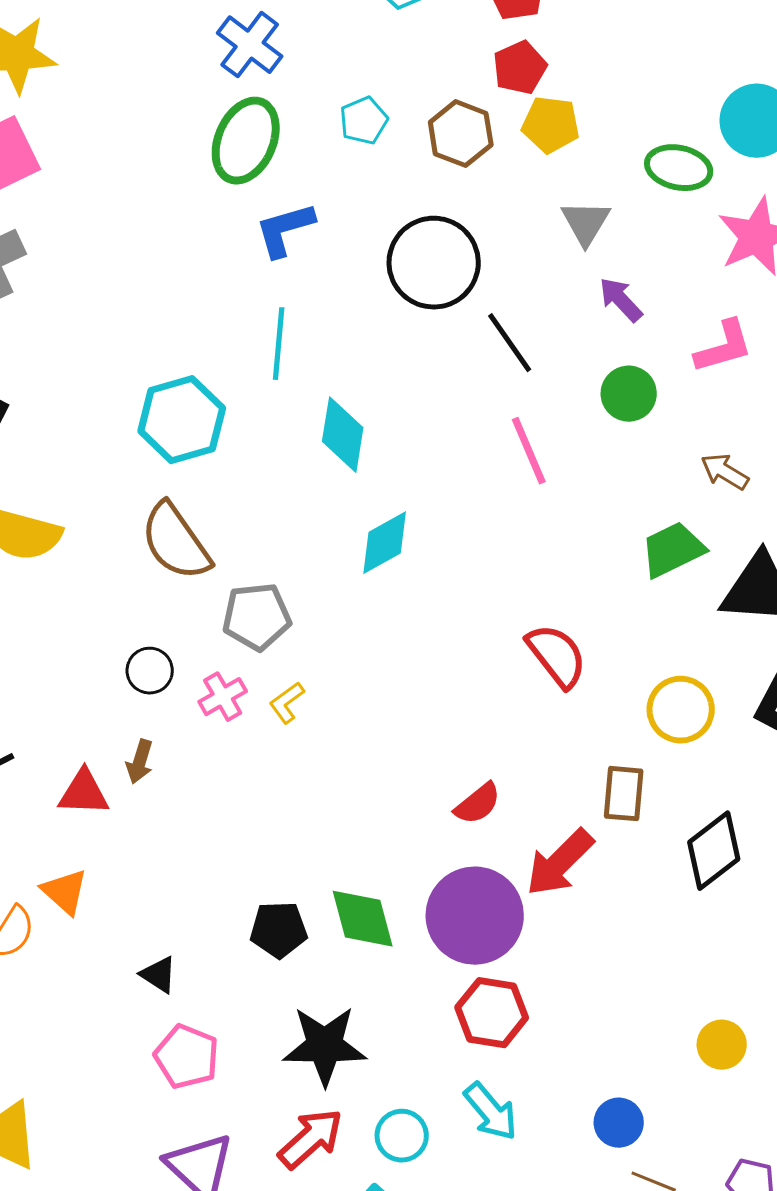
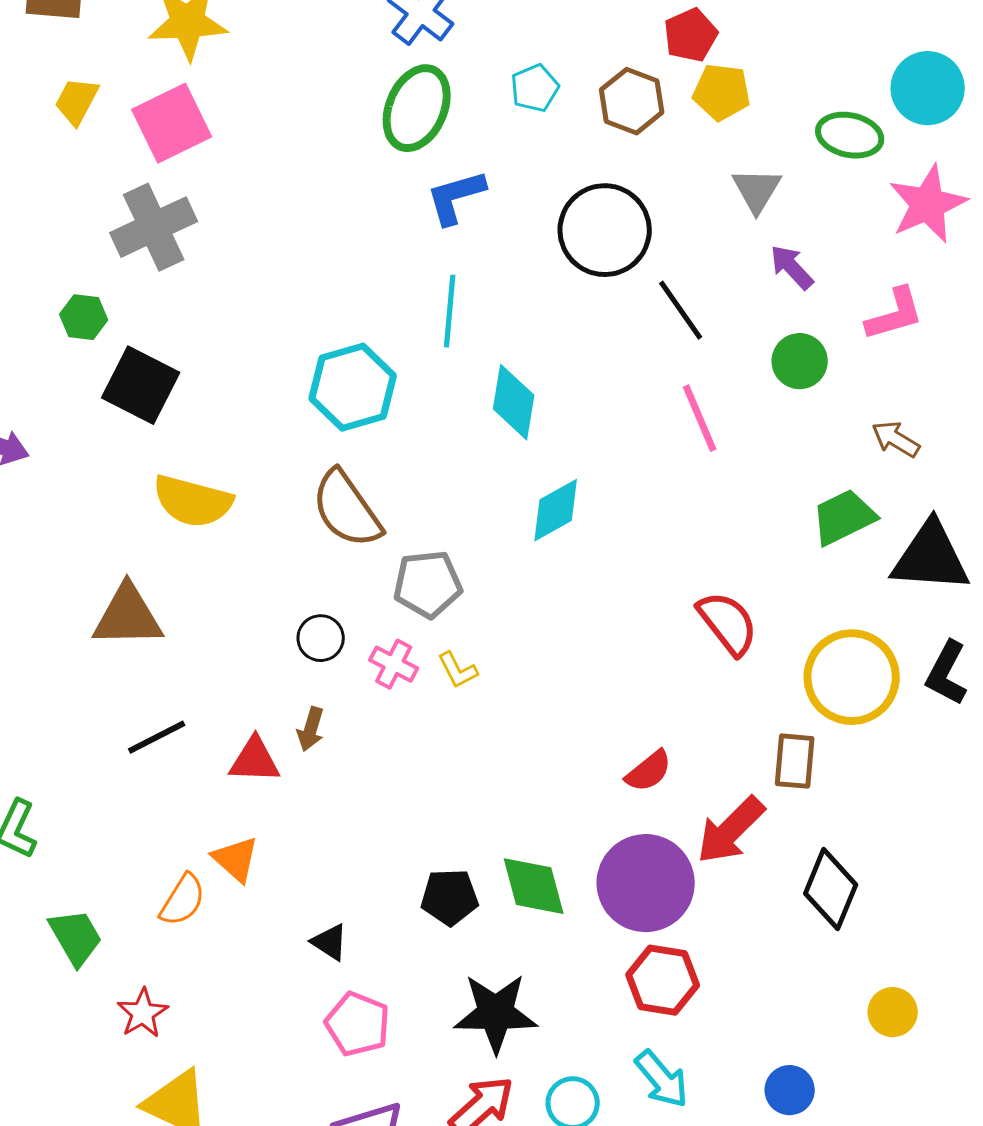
pink cross: (223, 697) -> (394, 664), turned -33
yellow L-shape: (287, 703) -> (458, 670), turned -81
yellow circle: (681, 710) -> (852, 677), size x1.4
black diamond: (714, 851) -> (831, 889), moved, turned -30

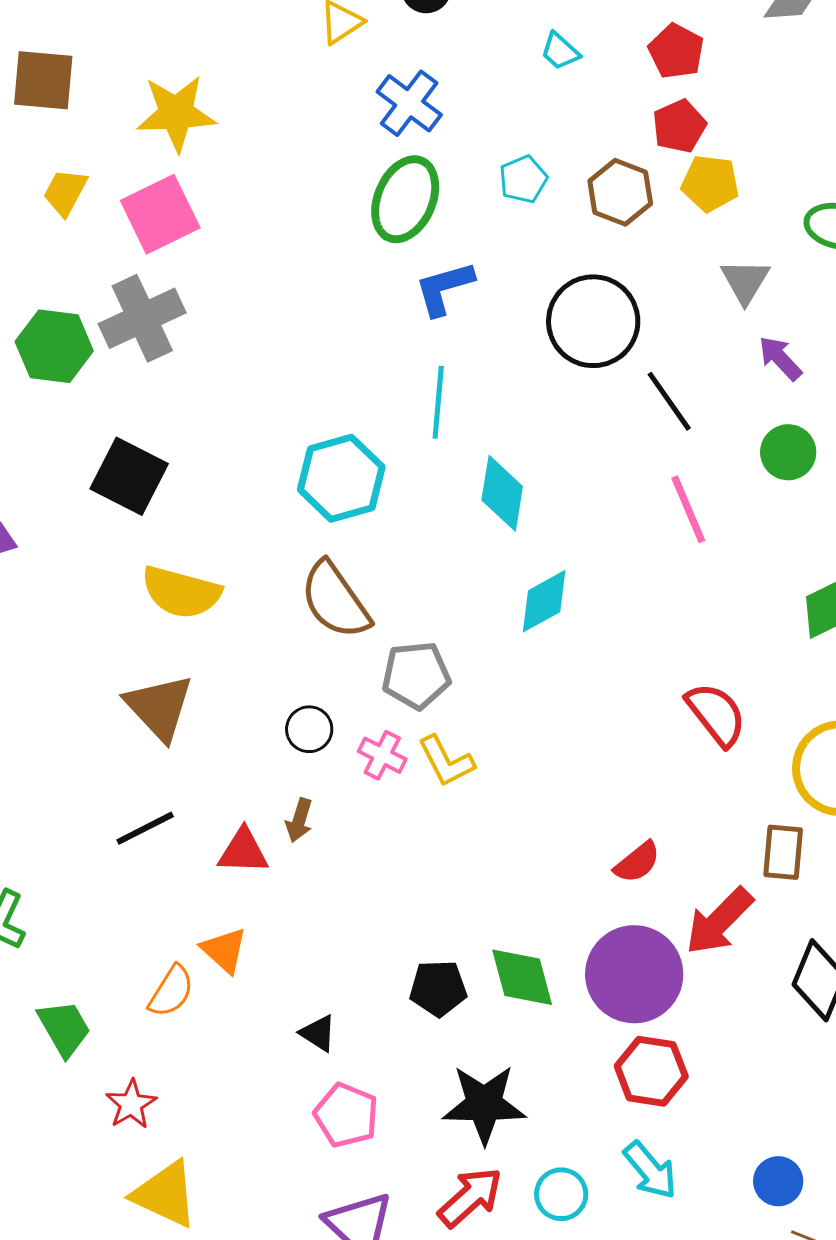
green hexagon: (84, 317) -> (54, 346), moved, size x1.6
brown triangle: (128, 616) -> (159, 707), moved, turned 48
yellow L-shape: (458, 670) -> (446, 761), size x1.4

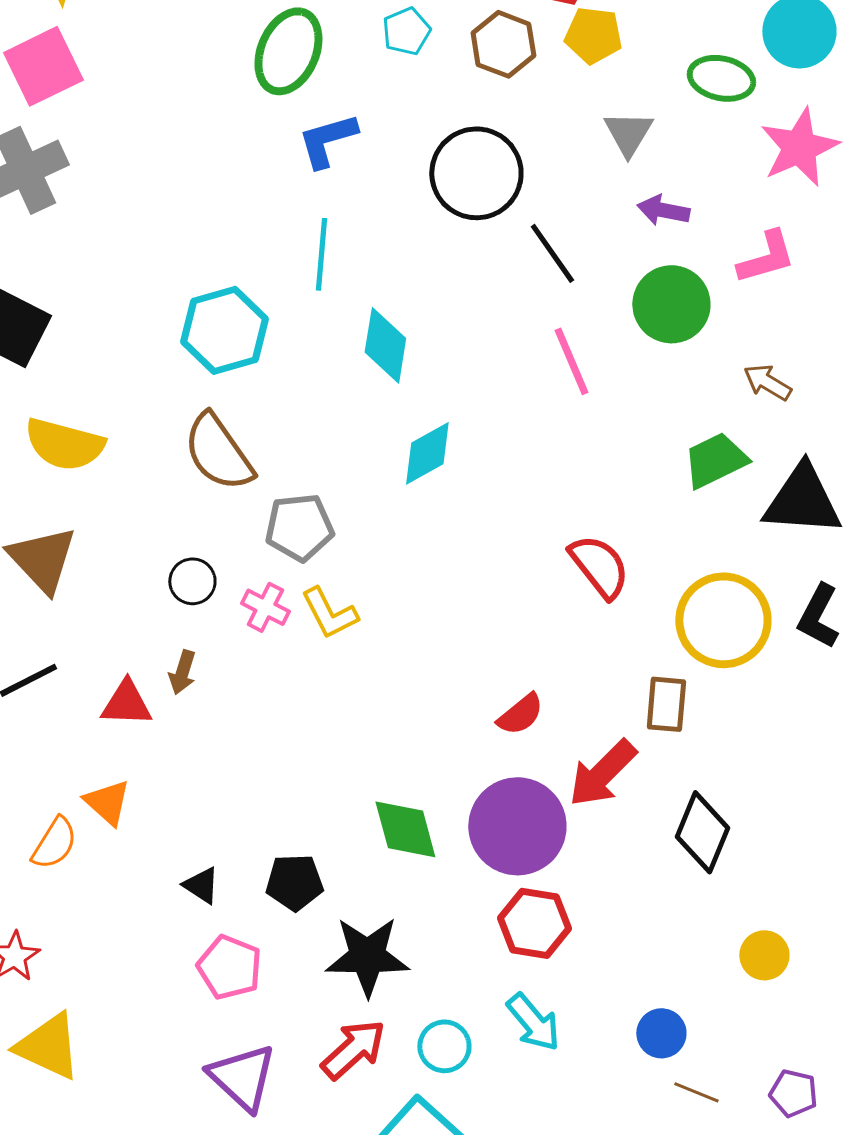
purple arrow: (780, 358) -> (663, 210), turned -36
green circle: (788, 452) -> (671, 304), size x1.4
black pentagon: (438, 988) -> (294, 882), moved

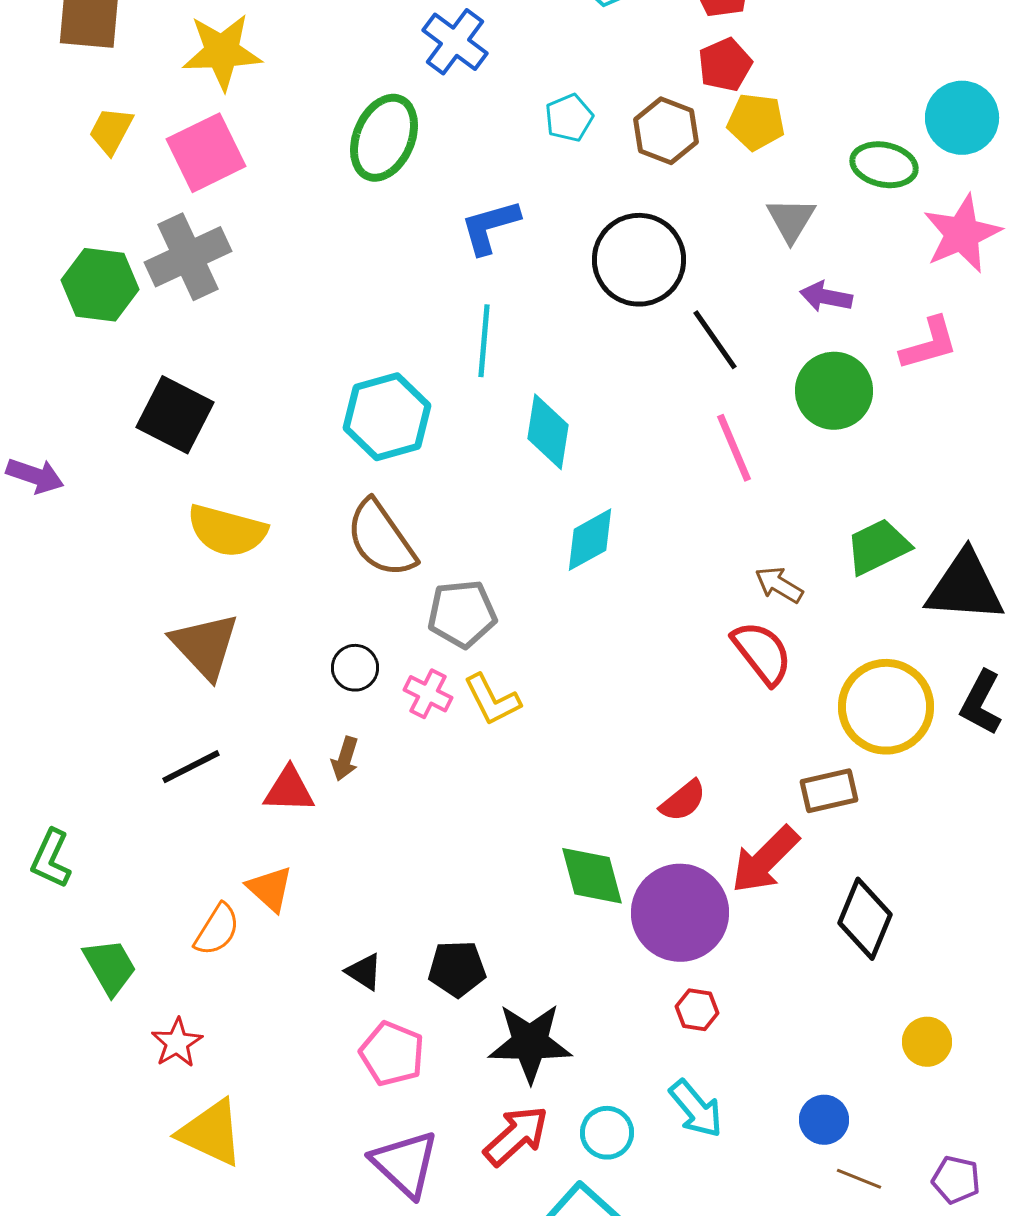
green ellipse: (288, 51) -> (384, 138), moved
brown arrow: (767, 382) -> (779, 585), moved
brown rectangle: (666, 704) -> (829, 791), turned 72
green diamond: (405, 829) -> (592, 876), moved
red hexagon: (534, 923) -> (697, 1010), size x0.6

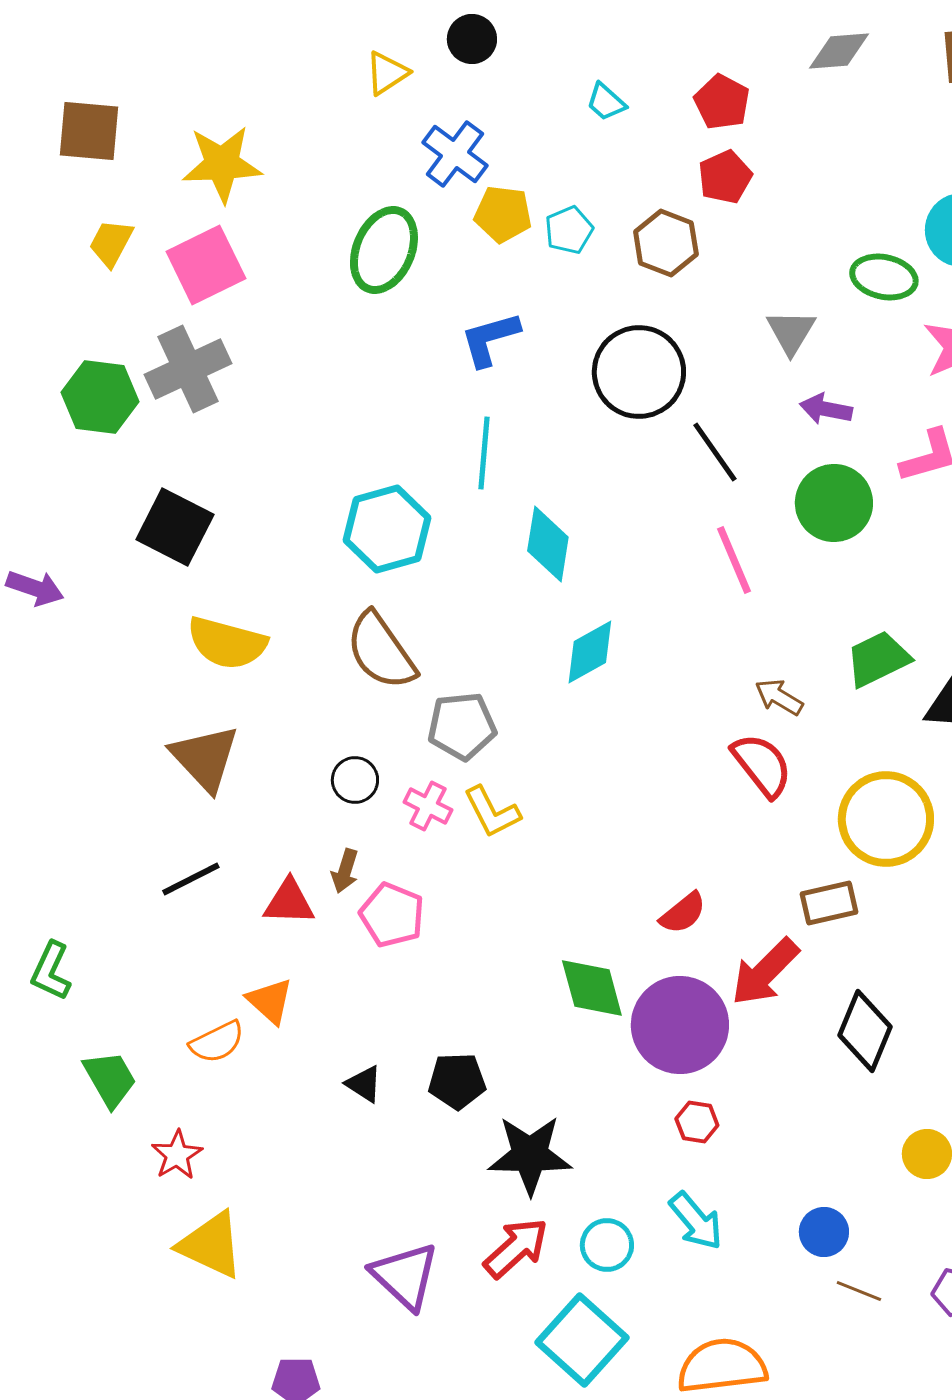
yellow pentagon: (756, 122) -> (503, 214), moved
orange semicircle: (217, 930) -> (217, 1042), turned 32
pink pentagon: (392, 1054) -> (392, 915), moved

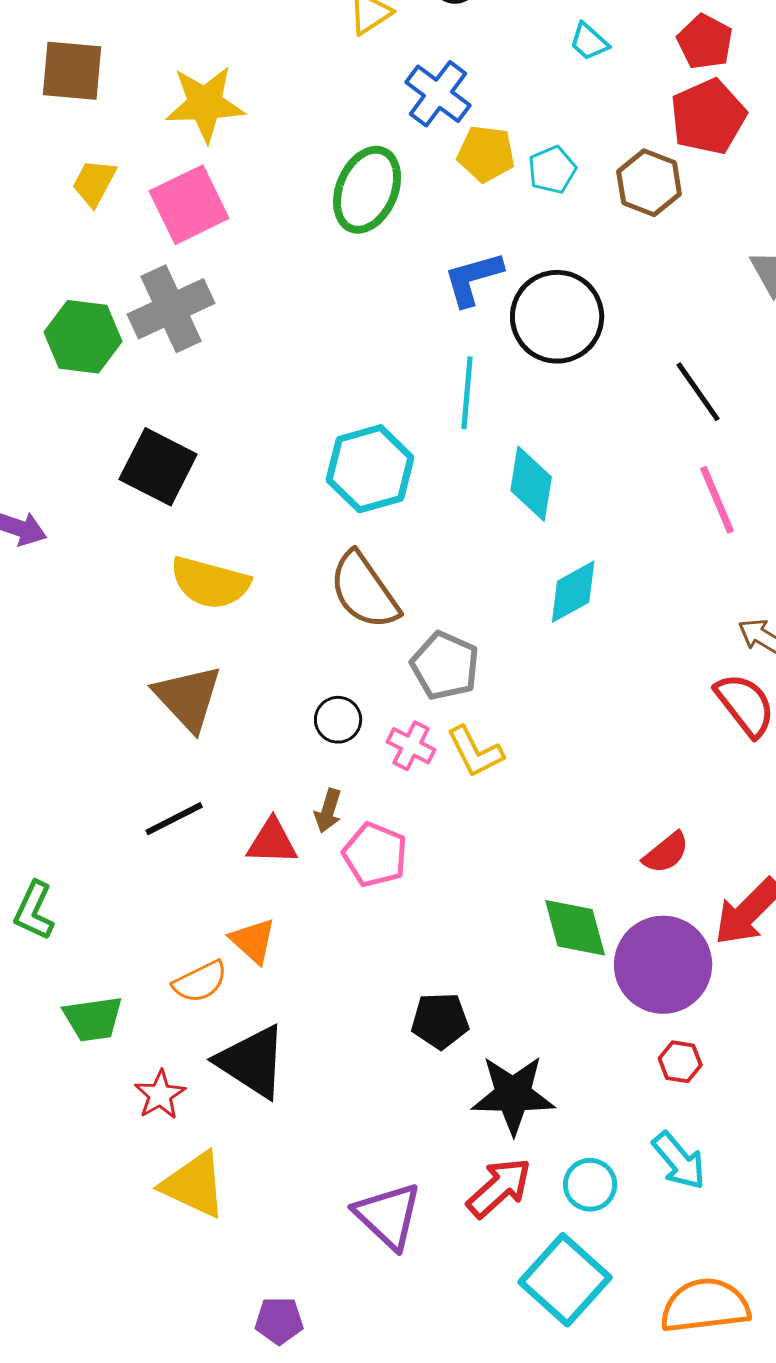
red pentagon: (725, 177) -> (708, 117), size x1.4
black circle: (639, 372) -> (557, 317), moved
gray pentagon: (462, 726) -> (445, 666), turned 30
green trapezoid: (110, 1079) -> (93, 1019), turned 112
black triangle: (364, 1084) -> (252, 1062), moved, size x2.0

